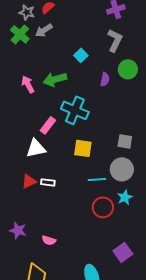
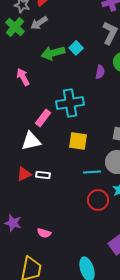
green arrow: (55, 79) -> (53, 53), moved
cyan cross: (75, 110) -> (70, 103), turned -32

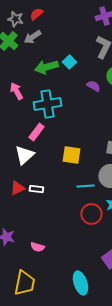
purple semicircle: (100, 72) -> (93, 86), turned -72
cyan cross: (70, 103) -> (47, 104), moved
white triangle: (31, 141) -> (24, 155), turned -30

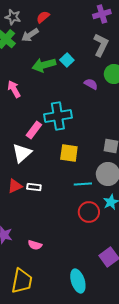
red semicircle: (36, 14) -> (43, 17), moved
cyan cross: (47, 104) -> (58, 116), moved

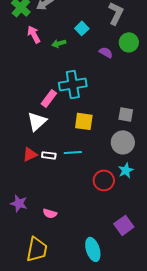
green arrow: (44, 65) -> (59, 43), moved, size x0.6
pink arrow: (14, 89) -> (34, 34), moved
cyan line: (83, 184) -> (73, 152), moved

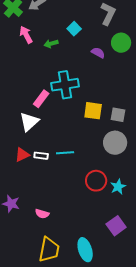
yellow square: (84, 121) -> (93, 111), moved
cyan star: (126, 170) -> (118, 187), moved
yellow trapezoid: (37, 249) -> (49, 250), moved

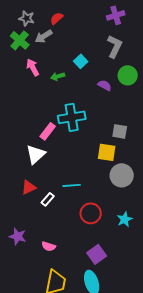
yellow square: (93, 111) -> (107, 152), moved
gray square: (118, 115) -> (120, 131), moved
white rectangle: (41, 156) -> (48, 199), moved, turned -56
red circle: (96, 181) -> (91, 213), moved
purple square: (116, 226) -> (97, 254), moved

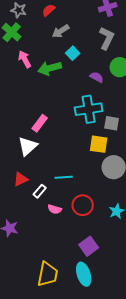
gray arrow: (44, 36) -> (61, 31), moved
green arrow: (58, 76) -> (50, 68), size x1.6
cyan cross: (72, 117) -> (89, 109), moved
pink semicircle: (49, 246) -> (55, 209), moved

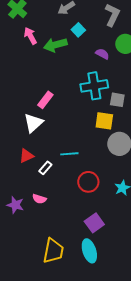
pink semicircle: (55, 209) -> (39, 199), moved

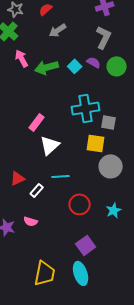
cyan square: (78, 30) -> (75, 66), moved
purple semicircle: (102, 54) -> (94, 62), moved
white triangle: (33, 123) -> (50, 145), moved

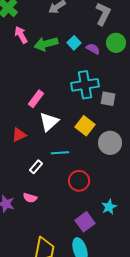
purple semicircle: (94, 62) -> (93, 49), moved
yellow square: (96, 143) -> (85, 126), moved, turned 30
red triangle: (18, 178) -> (19, 135), moved
cyan star: (114, 210) -> (109, 207), moved

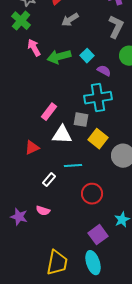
purple semicircle: (93, 49) -> (104, 71), moved
gray square: (108, 99) -> (81, 120), moved
white triangle: (49, 122) -> (62, 135), turned 45

